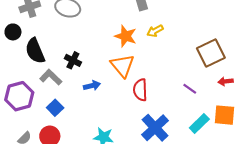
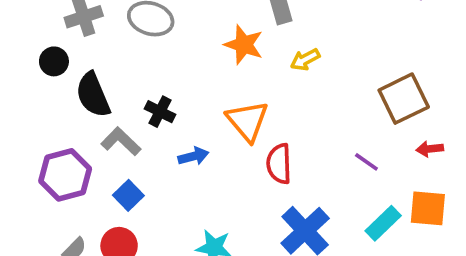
orange star: (126, 36) -> (244, 45), moved

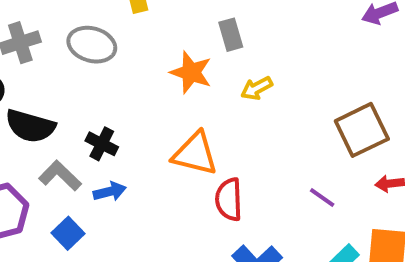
black semicircle: (93, 95) -> (30, 126), turned -51
orange triangle: (247, 121) -> (195, 154), turned -36
blue arrow: (193, 156) -> (110, 192), moved

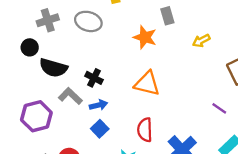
yellow arrow: (257, 88) -> (201, 41), moved
red semicircle: (229, 199) -> (145, 130), moved
blue square: (68, 233) -> (100, 129), moved

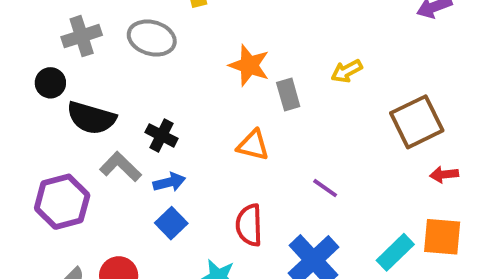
gray rectangle: (167, 16) -> (288, 95), moved
orange triangle: (147, 84) -> (253, 145), size x0.7
purple line: (219, 108) -> (325, 188), moved

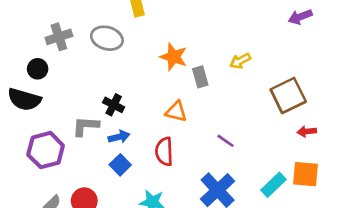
black semicircle: (91, 118) -> (24, 99), moved
gray L-shape: (121, 167) -> (86, 126), turned -40
red semicircle: (249, 225) -> (164, 151), moved

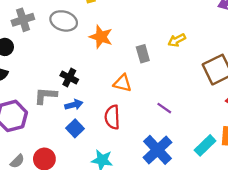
orange star: (174, 57) -> (101, 37), moved

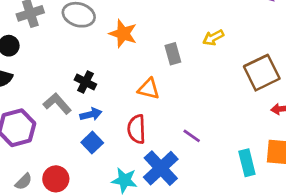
gray L-shape: (46, 96) -> (57, 104), turned 45
purple line: (164, 108) -> (192, 136), moved
cyan rectangle: (205, 145) -> (247, 163), turned -60
blue cross: (158, 150) -> (161, 168), moved

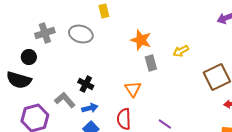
orange star: (123, 34) -> (141, 40), moved
orange triangle: (149, 89) -> (133, 89), turned 42

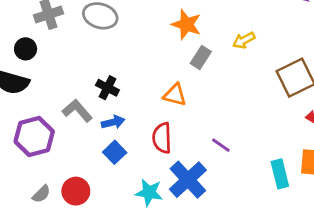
gray rectangle: (151, 63) -> (201, 58), turned 49
orange triangle: (133, 89) -> (175, 95), turned -42

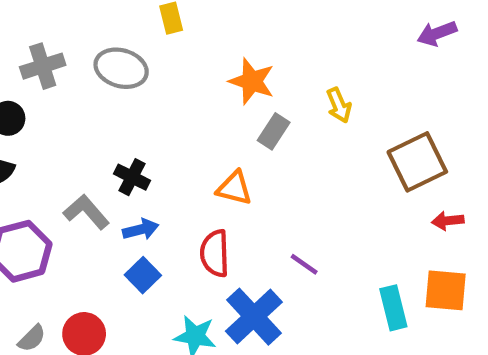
yellow arrow: (244, 40) -> (339, 105), turned -85

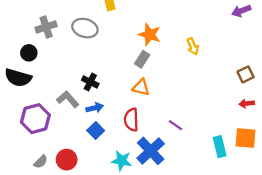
gray rectangle: (274, 131) -> (142, 59), moved
brown square: (417, 162) -> (246, 74), moved, size x0.6

